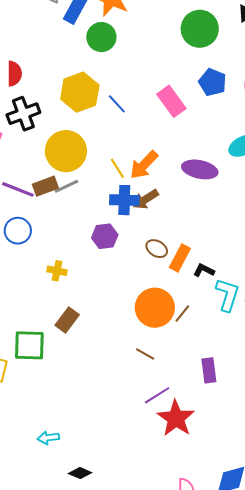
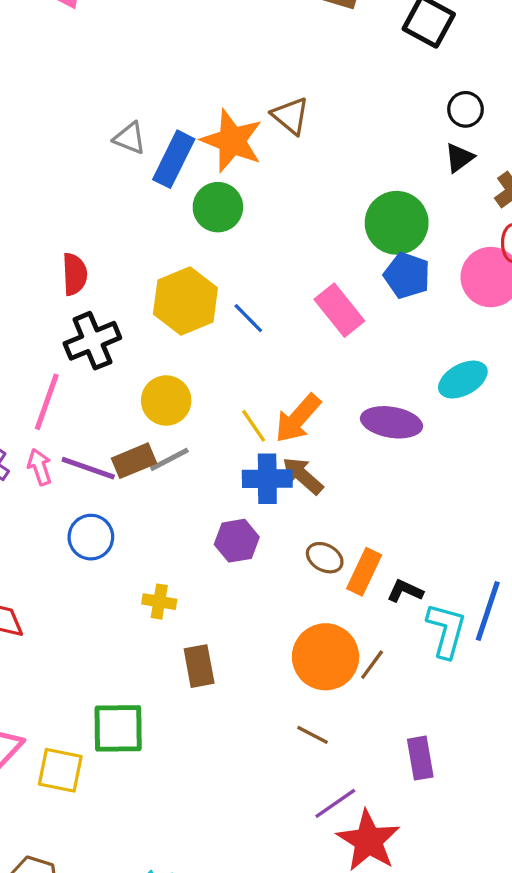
green circle: (200, 29) -> (397, 223), moved
yellow circle: (66, 151) -> (166, 401), size x0.7
brown arrow: (146, 199) -> (303, 476), turned 76
brown rectangle: (67, 320) -> (199, 666), moved, turned -45

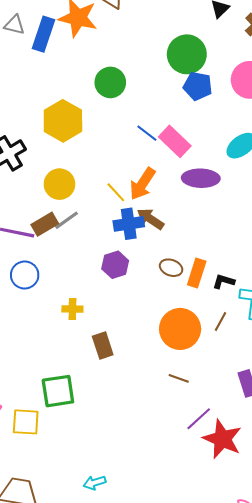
green circle: (218, 207) -> (110, 82), moved
pink rectangle: (339, 310) -> (175, 141), moved
blue line: (248, 318) -> (147, 133), moved
brown line: (372, 665) -> (220, 322), moved

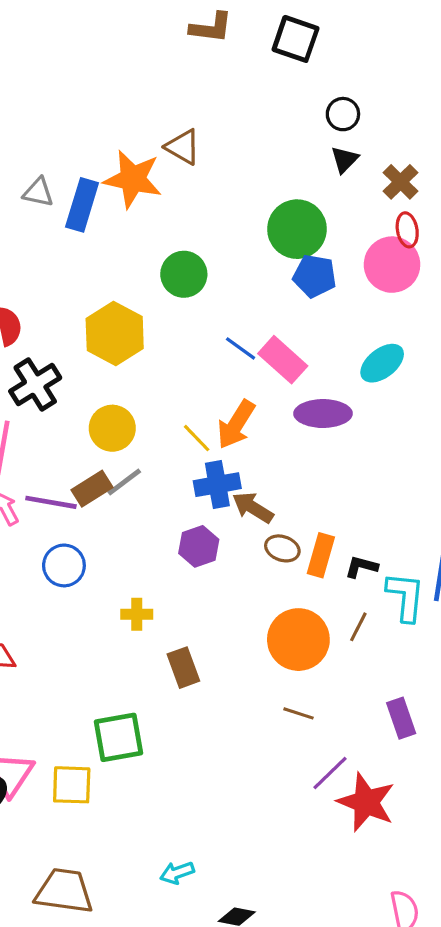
brown arrow: (150, 219) -> (253, 508), moved

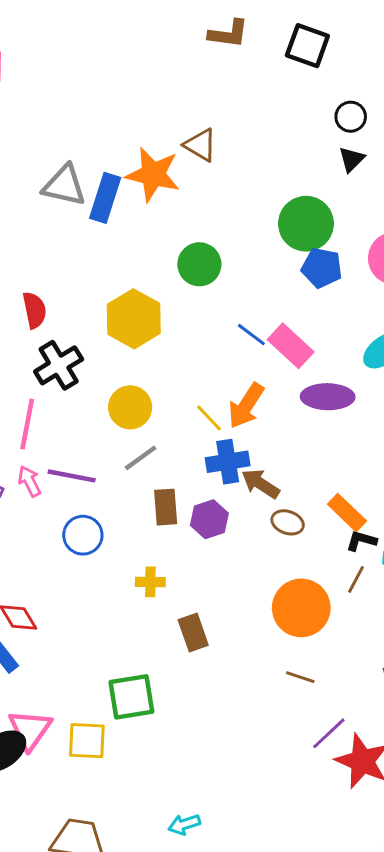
gray triangle: (38, 192) -> (64, 185), size x1.5
brown rectangle: (92, 489) -> (166, 507), moved, turned -63
orange rectangle: (321, 555) -> (347, 513), moved, turned -63
brown line: (358, 627) -> (356, 579), moved

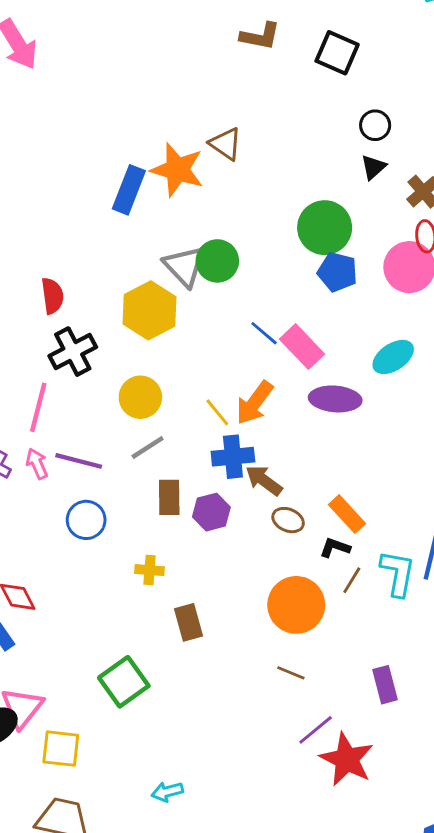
gray triangle: (64, 185) -> (184, 266), moved, turned 30
black L-shape: (361, 541) -> (335, 548), moved
green square: (131, 697) -> (124, 682), turned -30
yellow square: (87, 741) -> (61, 749), moved
cyan arrow: (184, 824) -> (167, 792), moved

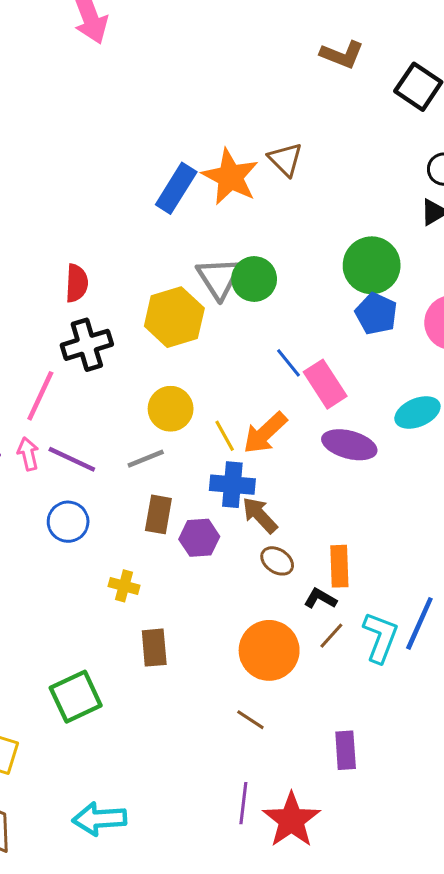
yellow circle: (140, 397) -> (171, 409), moved
orange rectangle: (347, 514) -> (339, 566), turned 30
purple line: (316, 730) -> (243, 803), moved, turned -54
cyan arrow: (167, 792) -> (99, 819), size x1.6

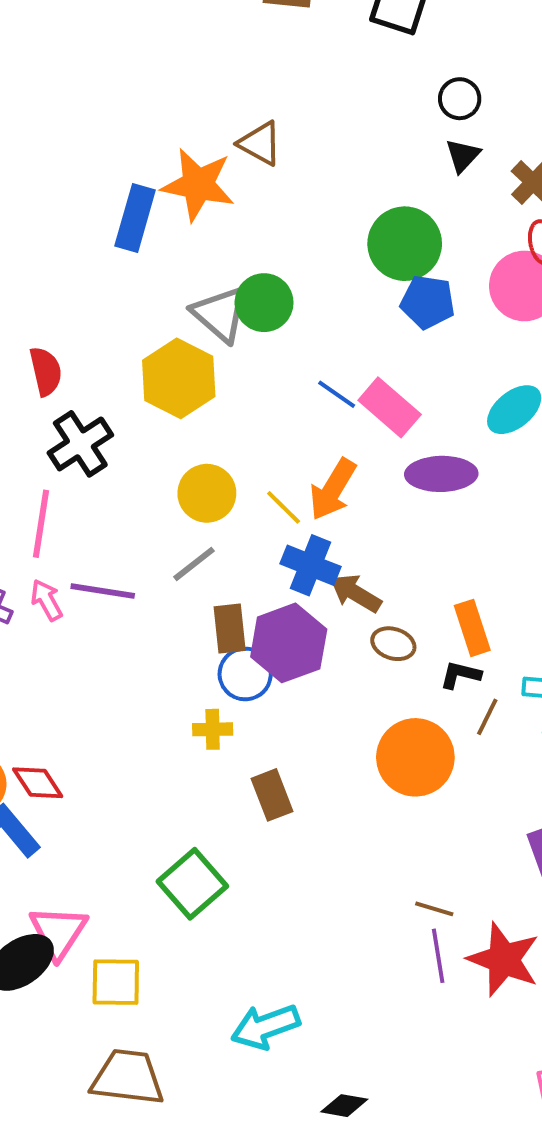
blue cross: (232, 485) -> (311, 565), turned 33
blue circle: (68, 522) -> (245, 674), moved
purple hexagon: (199, 538) -> (289, 643), size x1.5
brown line: (250, 720) -> (434, 909), moved

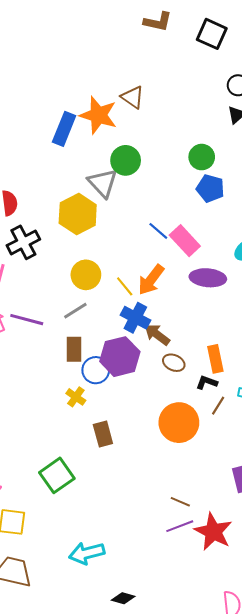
green circle: (405, 244) -> (202, 157), size x0.7
green circle: (264, 303) -> (126, 160), moved
brown rectangle: (230, 629) -> (74, 349), moved
yellow cross: (213, 729) -> (76, 397), turned 30
purple line: (438, 956) -> (180, 526), turned 72

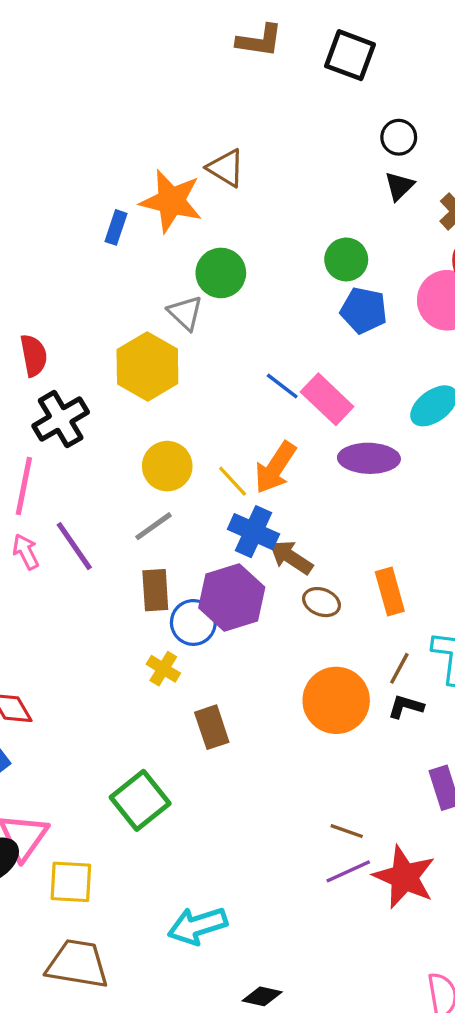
blue rectangle: (64, 129) -> (116, 227), size x0.6
gray triangle: (103, 183) -> (185, 313), size x0.7
purple line: (27, 320) -> (74, 546), turned 44
black L-shape: (207, 382) -> (406, 707), moved

